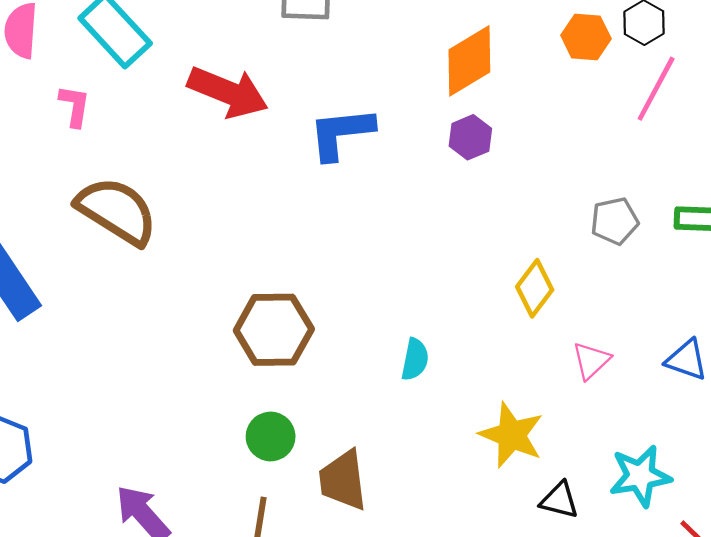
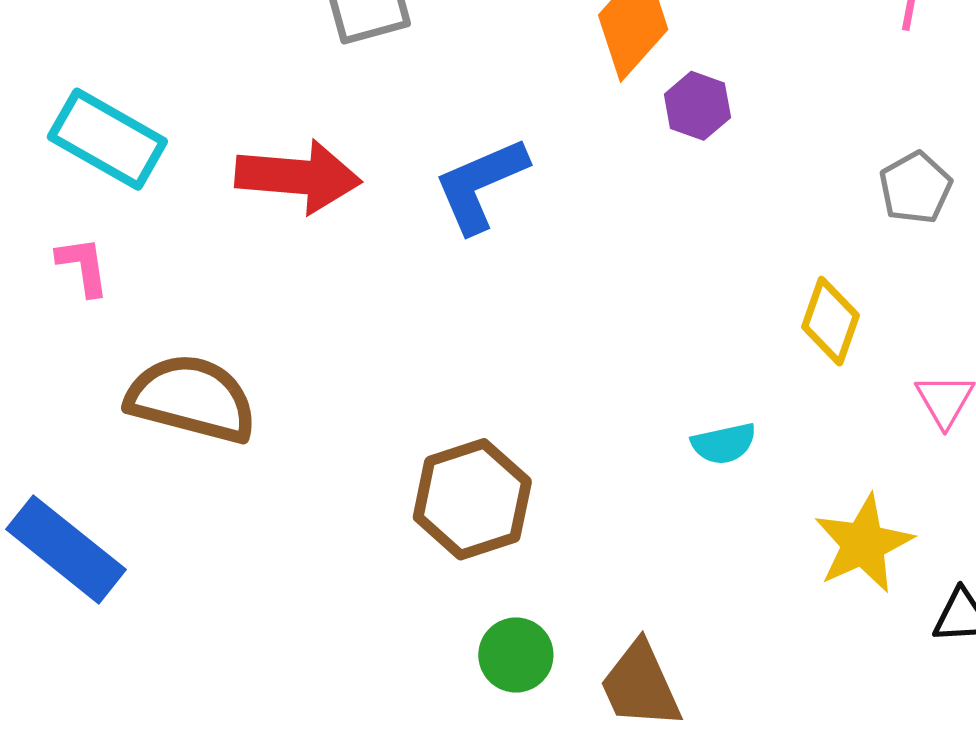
purple hexagon: (470, 137) -> (697, 106), moved
cyan semicircle: (415, 359) -> (724, 444), moved, turned 84
yellow star: (511, 435) -> (863, 544), turned -30

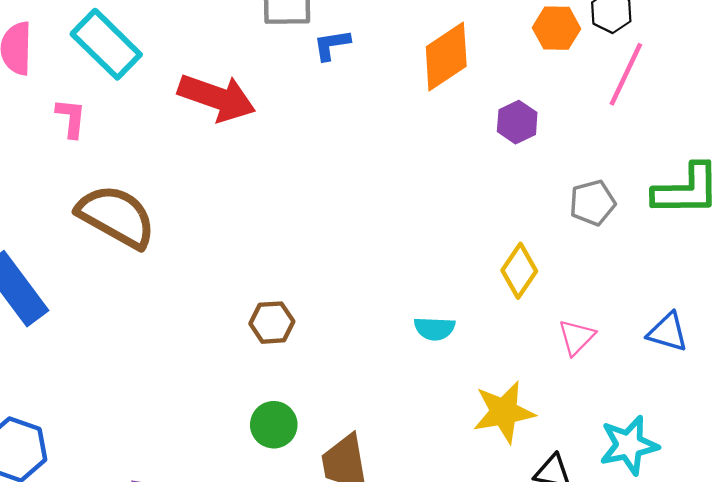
purple hexagon: (697, 106) -> (517, 122), moved
blue L-shape: (481, 185) -> (332, 45), moved, size x0.6
brown hexagon: (472, 499) -> (272, 323), size x0.6

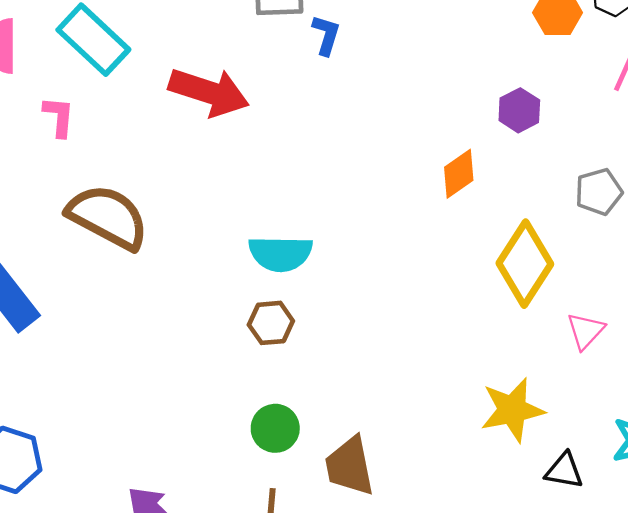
blue L-shape: (332, 45) -> (326, 35), turned 117
orange diamond: (446, 57) -> (459, 174), moved, size x0.7
yellow diamond: (519, 271) -> (525, 264), size x1.5
cyan semicircle: (435, 329) -> (280, 254), moved, size x1.5

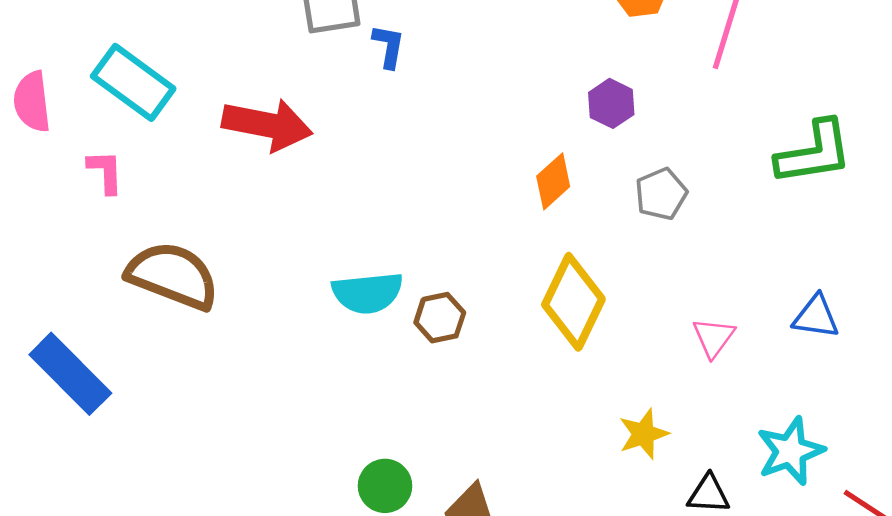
gray pentagon: (599, 192) -> (661, 194), moved
yellow diamond: (525, 264) -> (573, 302), moved
brown hexagon: (271, 323) -> (440, 318), moved
yellow star: (512, 410) -> (644, 434), size x0.7

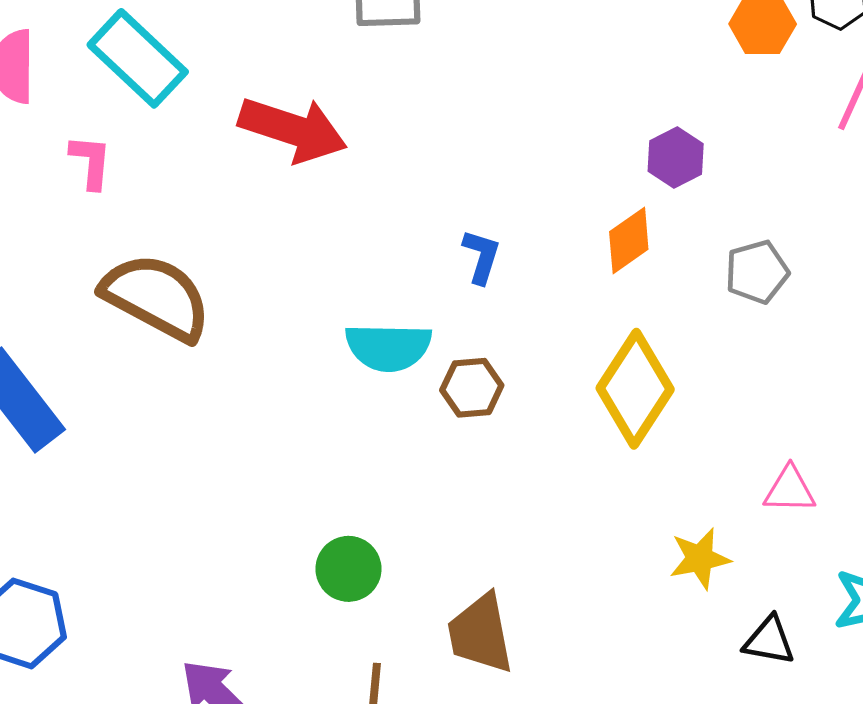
blue L-shape: (389, 46) -> (481, 256), moved
purple hexagon: (611, 103) -> (676, 158), moved
pink triangle: (714, 337) -> (790, 490), moved, turned 48
green circle: (385, 486) -> (348, 569), moved

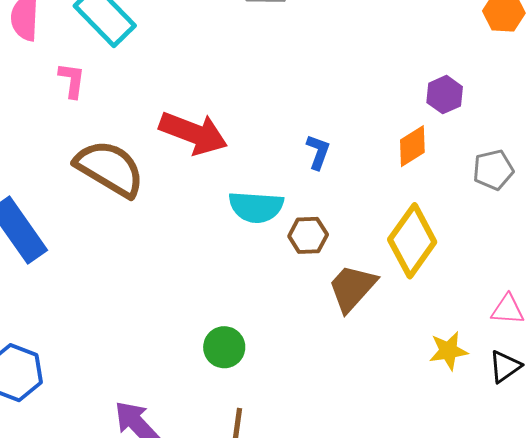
red arrow: (293, 129) -> (193, 133), moved
brown trapezoid: (480, 634) -> (352, 288), moved, turned 50
black triangle: (769, 641) -> (505, 367), moved, turned -48

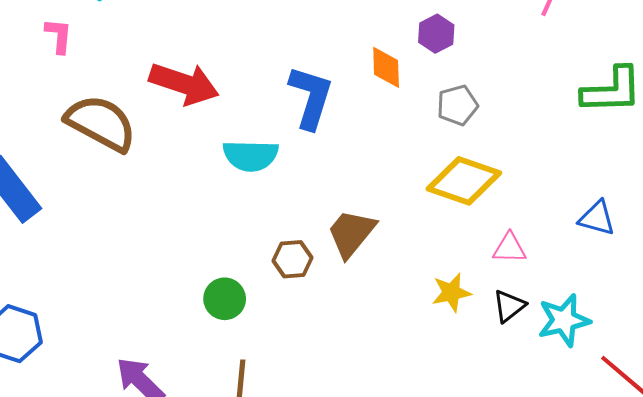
orange diamond: (412, 146) -> (386, 67), moved, turned -57
blue L-shape: (318, 152) -> (311, 97), size x1.8
gray pentagon: (493, 170) -> (457, 105), moved
brown hexagon: (308, 235) -> (293, 259), moved
yellow diamond: (412, 241) -> (464, 181), moved, turned 76

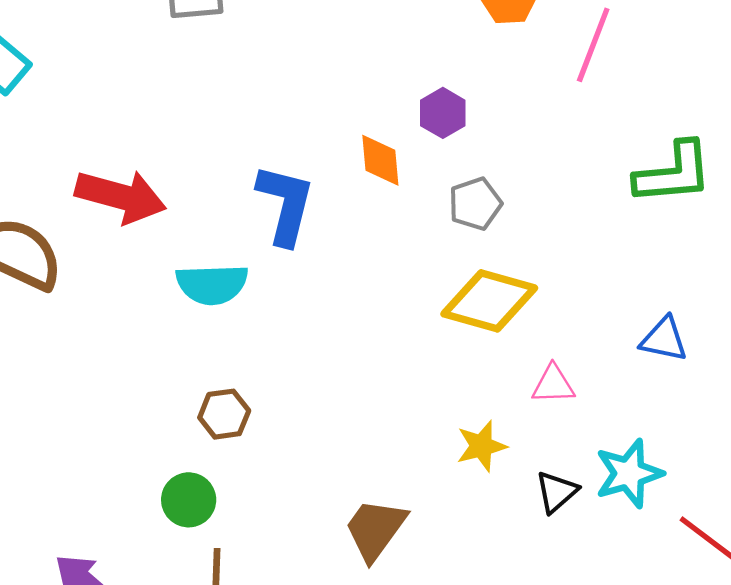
brown trapezoid: (351, 233) -> (375, 529), moved
brown hexagon: (293, 259) -> (224, 414), moved
green circle: (225, 299) -> (189, 500), moved
black triangle: (509, 306) -> (557, 492), moved

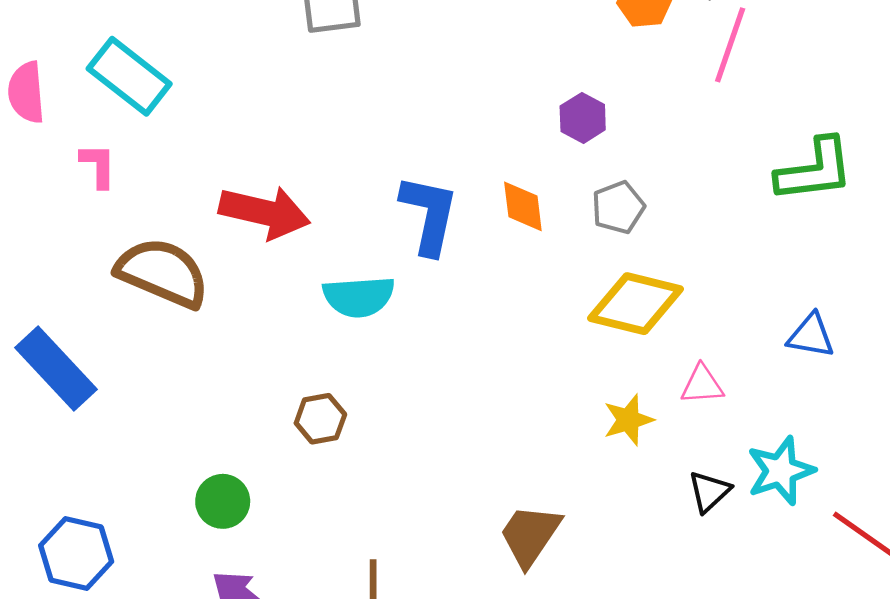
orange diamond: (380, 160) -> (523, 206), moved
brown hexagon: (224, 414) -> (320, 419), moved
yellow star: (481, 446) -> (628, 420), moved
green circle: (189, 500) -> (223, 501), moved

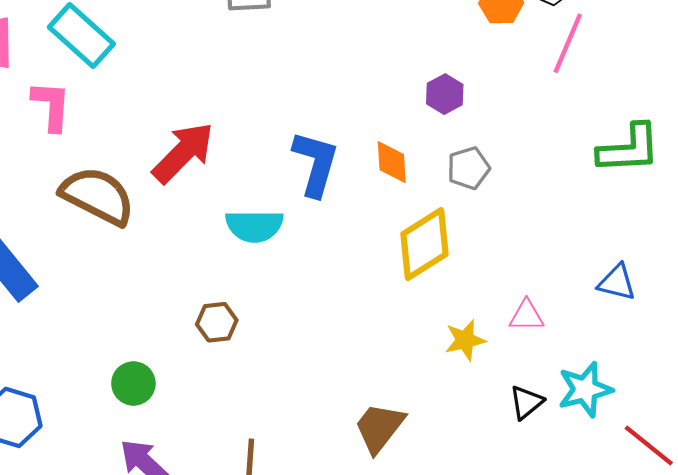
pink L-shape: (98, 166) -> (51, 106), size x1.4
red arrow: (265, 212) -> (183, 153), turned -62
yellow diamond: (636, 304) -> (425, 244), moved, turned -50

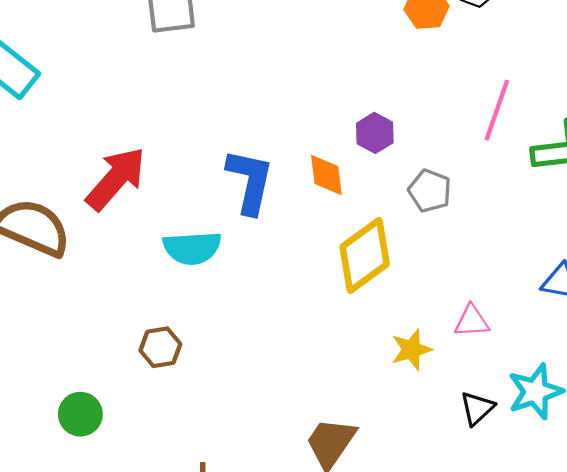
pink line: (568, 43) -> (497, 110), moved
purple hexagon: (445, 94) -> (375, 133), moved
gray pentagon: (468, 168) -> (430, 191), moved, turned -30

